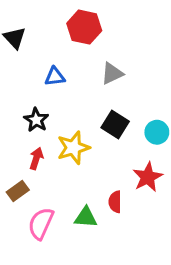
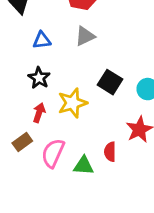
gray triangle: (112, 73) -> (85, 36), moved
blue triangle: (55, 77) -> (42, 40), moved
pink semicircle: (41, 223) -> (53, 153), moved

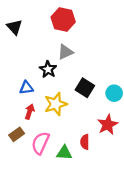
blue triangle: (42, 40) -> (26, 88), moved
black star: (39, 78) -> (48, 69), moved

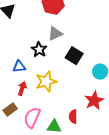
black square: (85, 88) -> (74, 56), moved

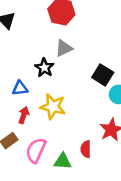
black square: (74, 56) -> (103, 75), moved
yellow star: (46, 82) -> (53, 107), turned 30

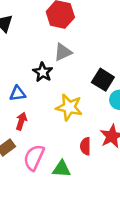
yellow star: (53, 107) -> (69, 107), moved
red semicircle: (86, 149) -> (85, 146), moved

